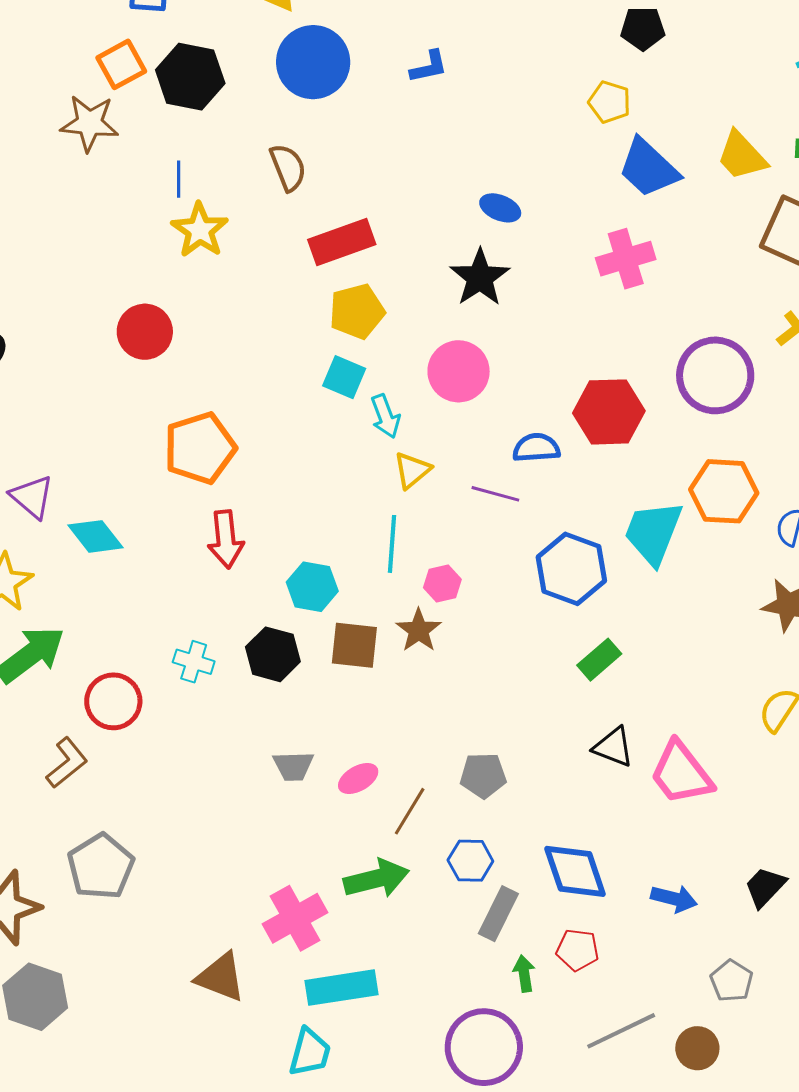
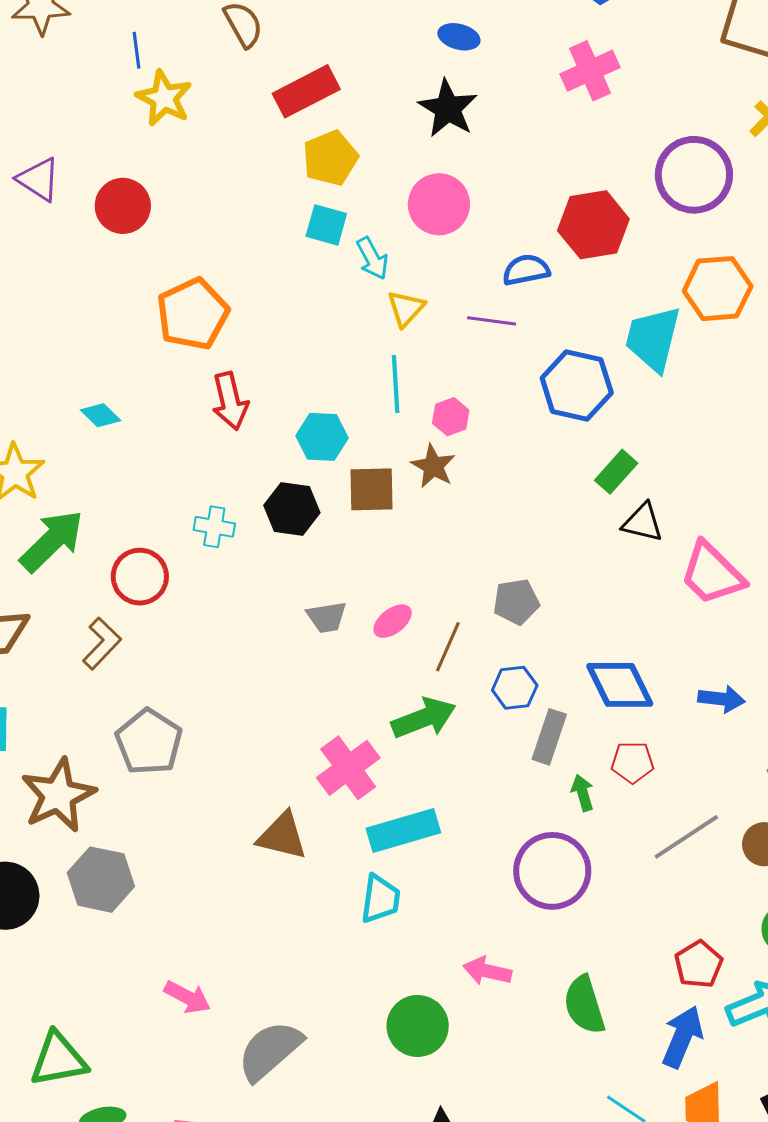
purple triangle: (32, 497) -> (39, 179), moved
cyan diamond: (95, 536) -> (101, 415), size x0.7
black triangle: (613, 747) -> (643, 522), moved

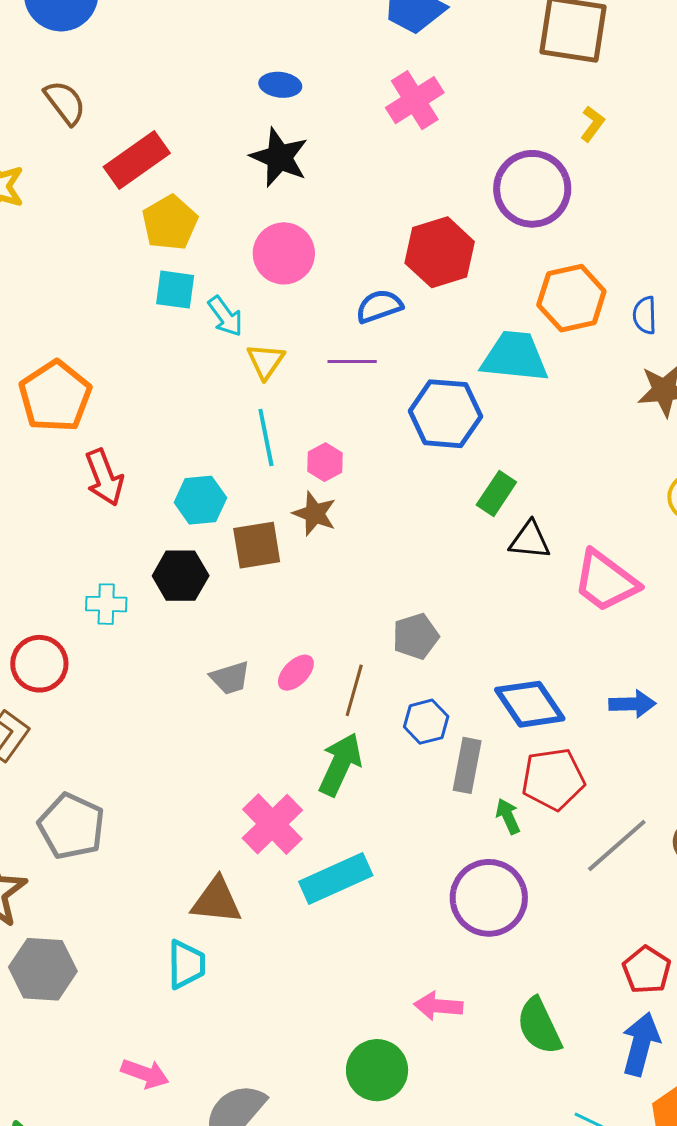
cyan trapezoid: (653, 339) -> (515, 357), turned 90
green arrow: (424, 718) -> (340, 764), turned -36
red pentagon: (633, 762) -> (553, 779), size x1.5
cyan trapezoid: (380, 899) -> (186, 964), moved

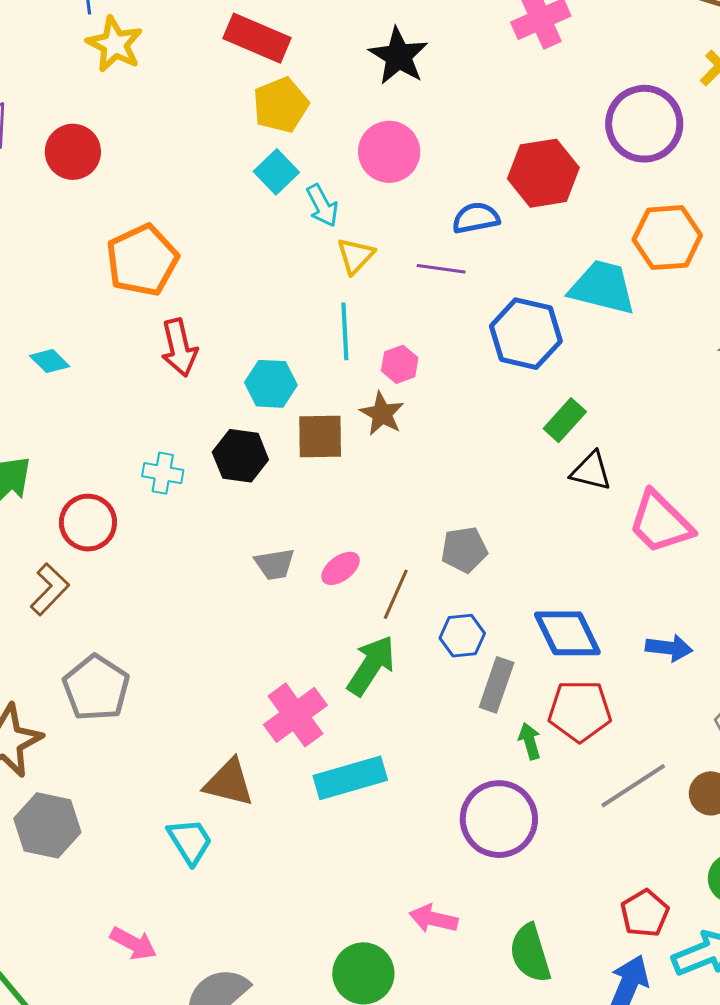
red rectangle: (137, 160) -> (257, 38), turned 50
cyan square: (175, 290) -> (276, 172), turned 30
cyan trapezoid: (186, 964) -> (190, 841), turned -40

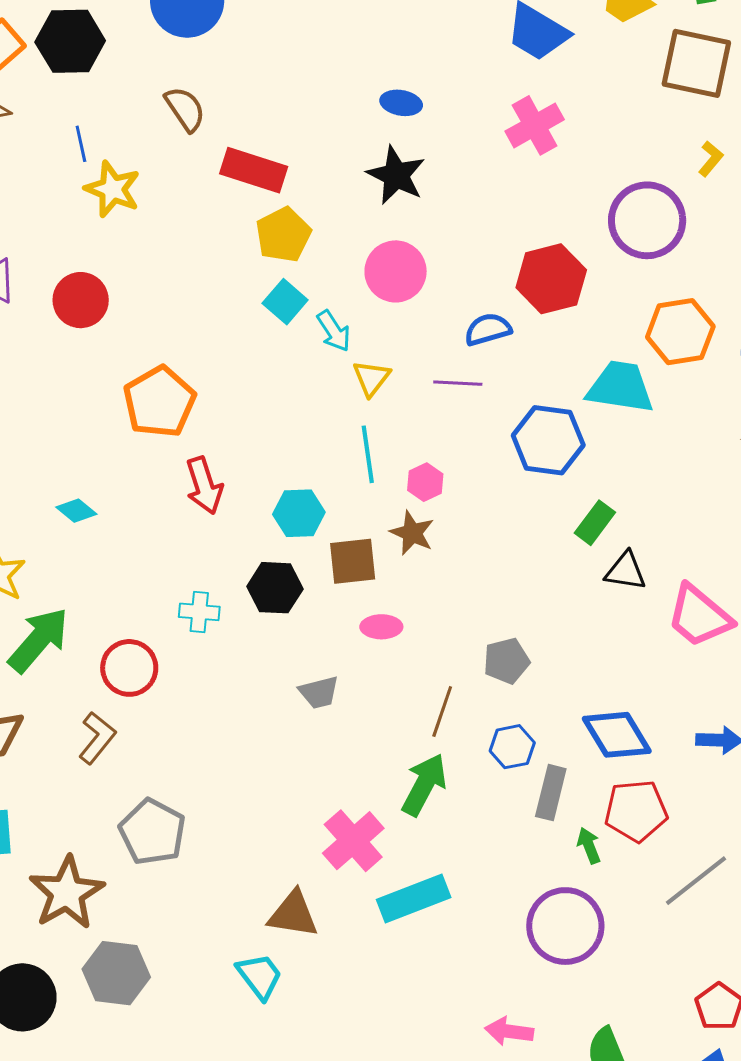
pink ellipse: (341, 568) -> (381, 627), moved, turned 42

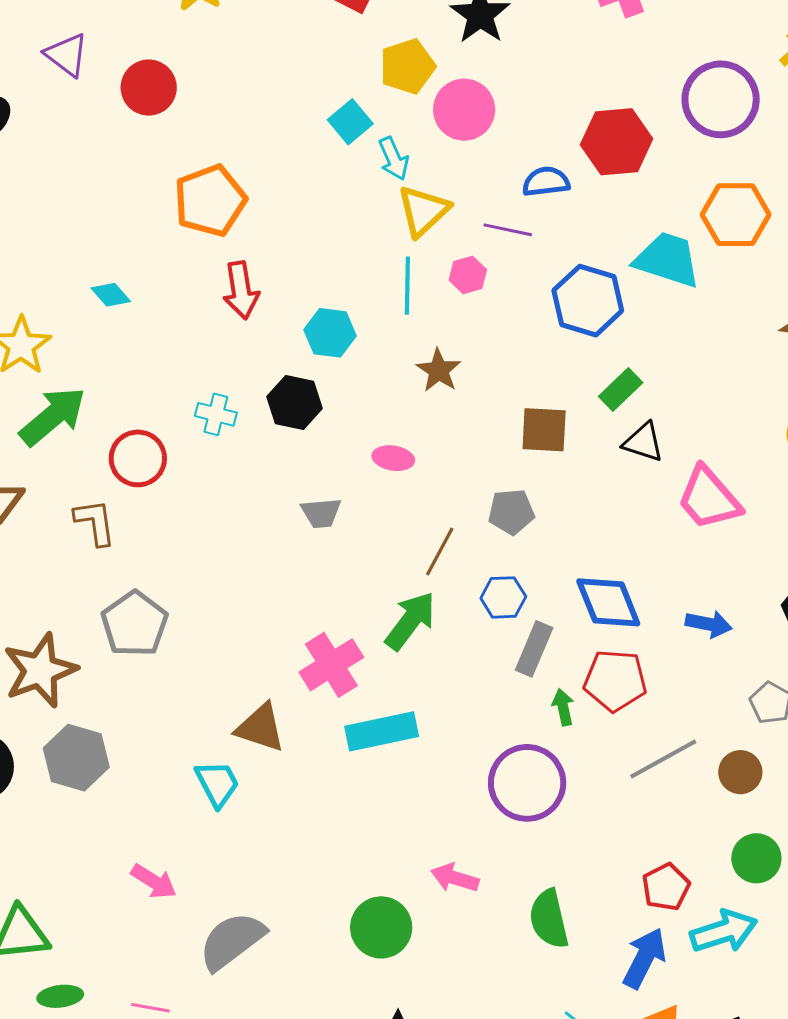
yellow pentagon: (283, 235) -> (407, 66), moved
yellow triangle: (371, 378) -> (423, 211), size x1.4
pink hexagon: (425, 482) -> (468, 275), moved
brown square: (353, 561) -> (544, 430), moved
brown L-shape: (97, 738) -> (95, 522), turned -56

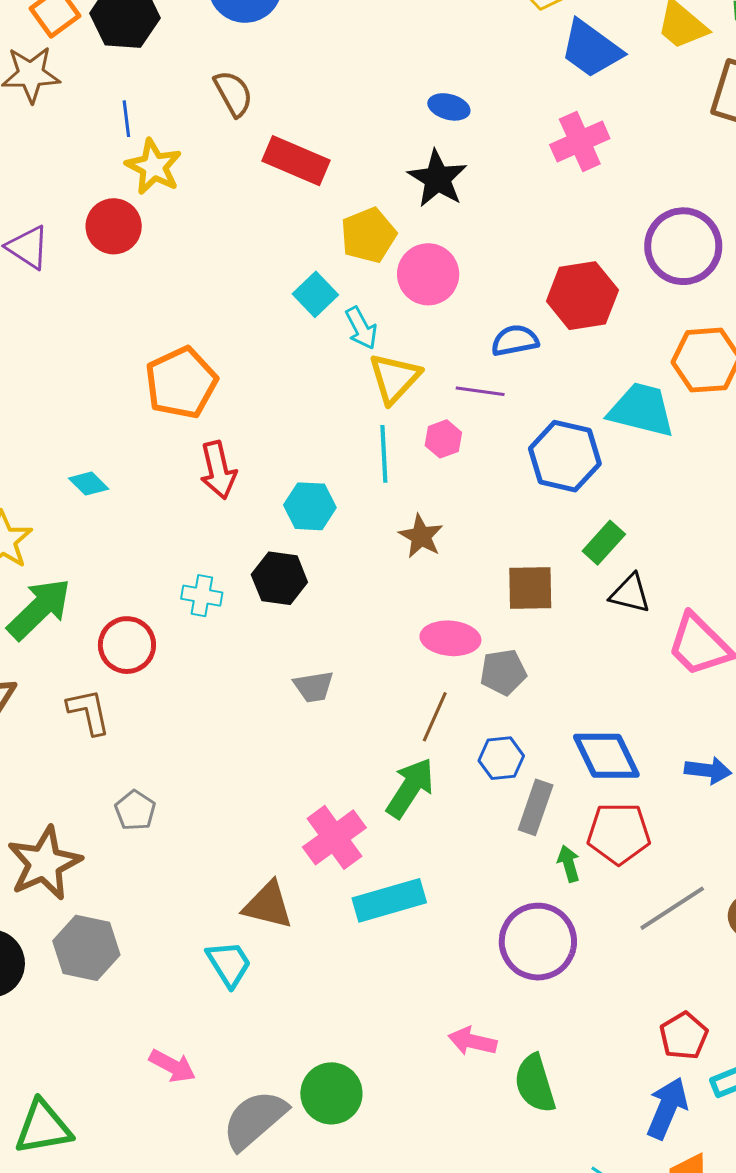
red circle: (149, 88) -> (114, 226), moved
pink ellipse: (393, 458) -> (450, 638), moved, size x1.4
gray pentagon: (135, 624) -> (135, 810), size x0.6
green semicircle: (549, 919) -> (535, 1084), moved
green circle: (381, 927) -> (331, 1093), moved

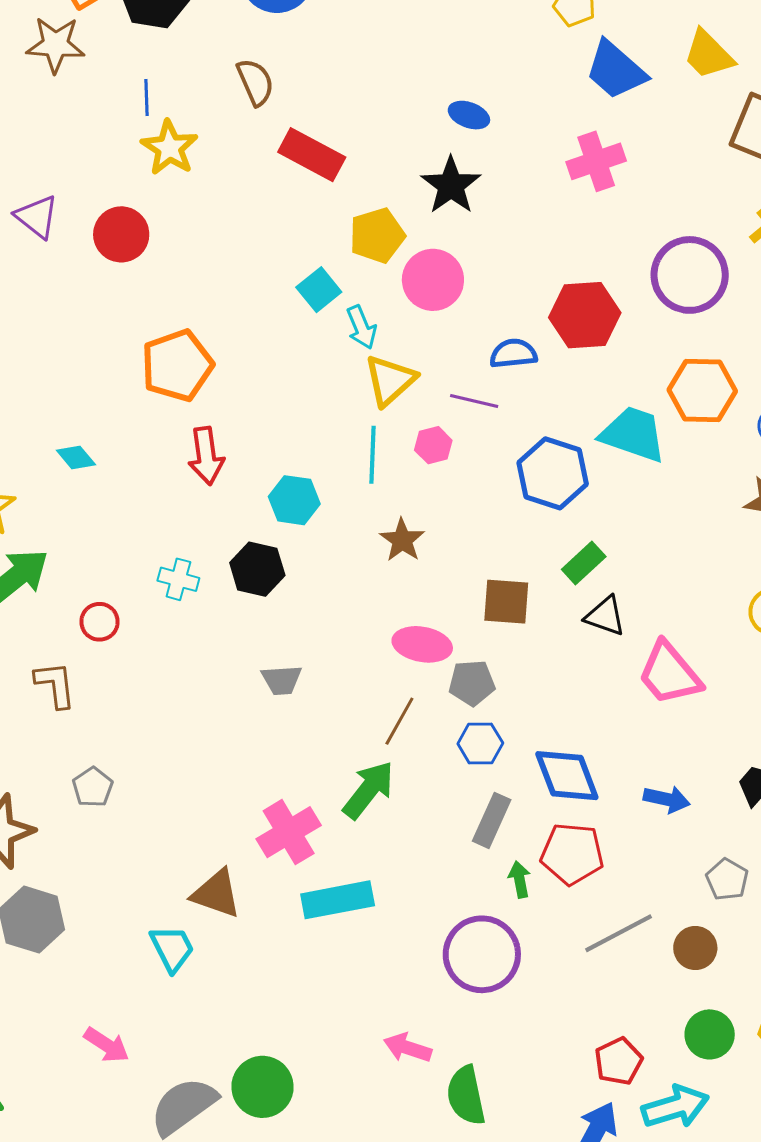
red circle: (114, 226) -> (121, 234), moved
red circle: (127, 645) -> (100, 622), size x0.7
blue hexagon: (501, 758) -> (480, 743), moved

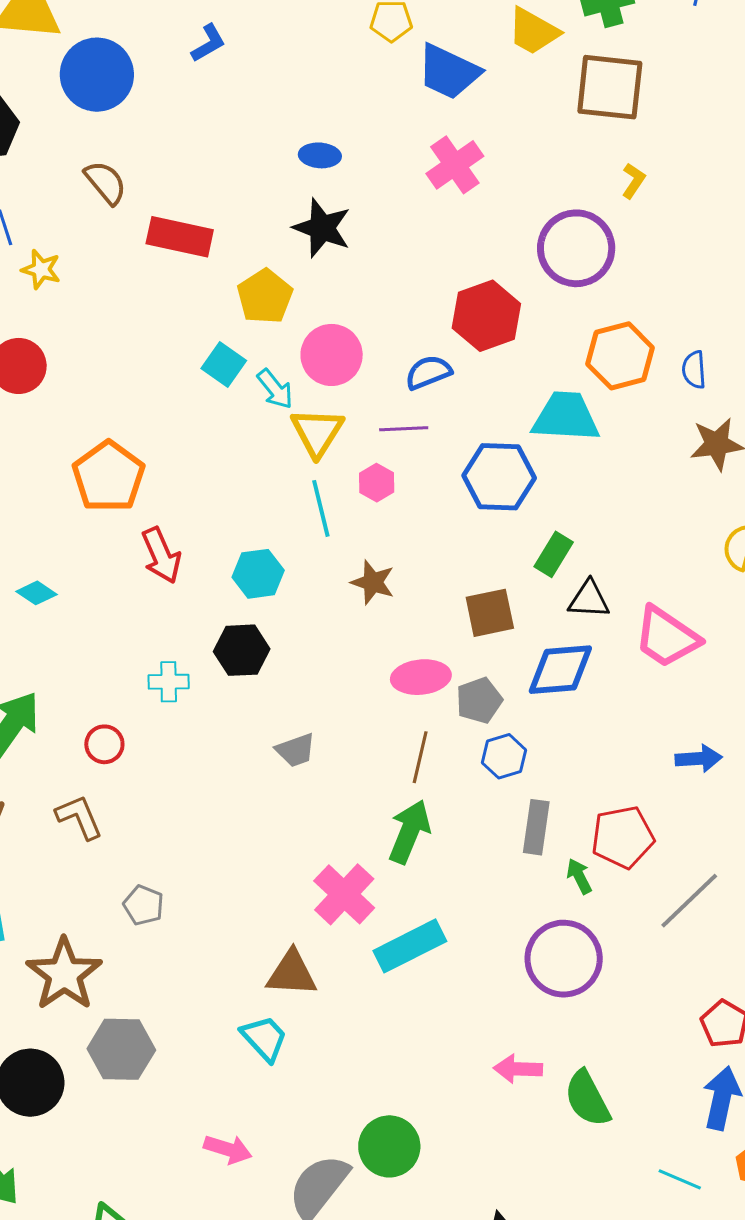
yellow star: (169, 148) -> (41, 269), size x0.7
pink circle: (433, 280) -> (332, 355), moved
blue diamond: (567, 776) -> (560, 670), moved, turned -58

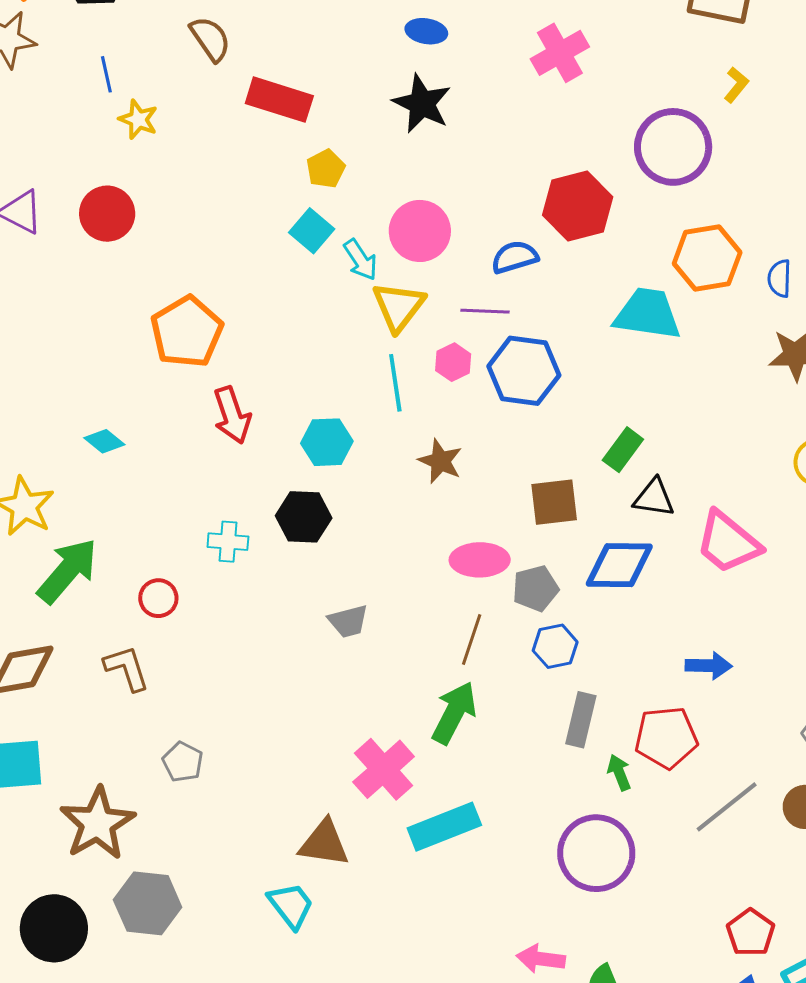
yellow pentagon: (265, 296) -> (326, 169), moved, size x0.7
blue hexagon: (499, 477) -> (524, 371), moved
blue arrow: (699, 759) -> (709, 666), moved

